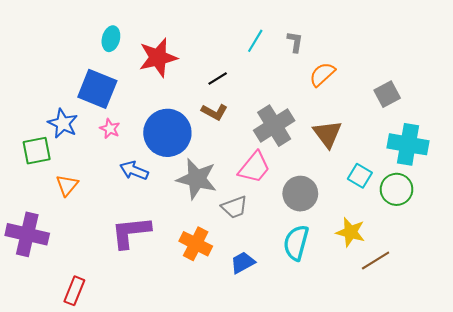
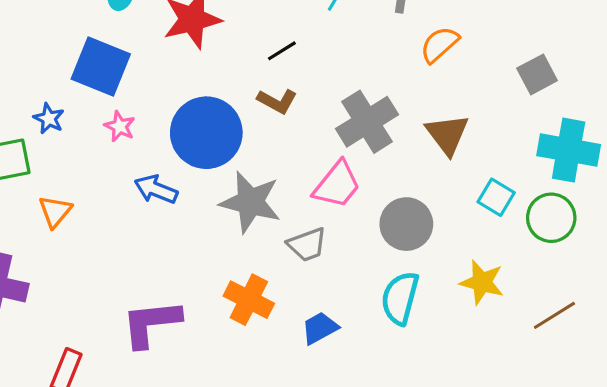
blue star: (63, 123) -> (49, 119), size x0.7
purple L-shape: (131, 232) -> (151, 323), moved
brown line: (376, 260) -> (554, 315), moved

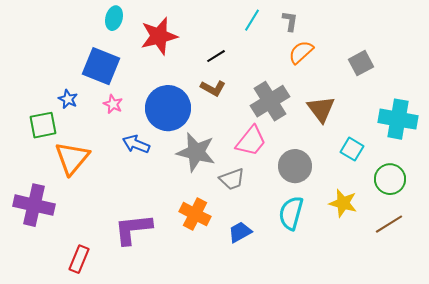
orange semicircle: (439, 44) -> (301, 52), moved
gray square: (537, 74) -> (361, 63), moved
orange triangle: (55, 211) -> (72, 158), size x1.6
green circle: (551, 218) -> (390, 179), moved

